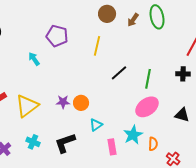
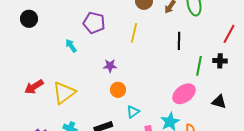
black line: (119, 73) -> (179, 41), moved, turned -48
green line: (148, 79) -> (199, 66), moved
purple star: (63, 102) -> (110, 66), moved

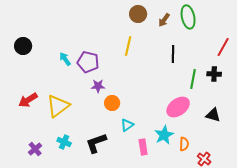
black circle: (29, 19) -> (23, 46), moved
purple pentagon: (94, 23) -> (88, 62), moved
purple star: (110, 66) -> (98, 86), moved

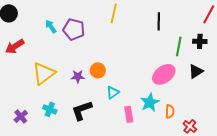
purple star: (98, 86) -> (78, 76), moved
red arrow: (28, 100) -> (15, 46), moved
black triangle: (213, 115) -> (196, 71), moved, turned -49

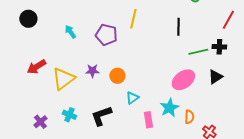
purple pentagon: (74, 29) -> (106, 35), moved
red arrow: (15, 46) -> (36, 67), moved
green line: (179, 46) -> (198, 52), turned 66
purple star: (78, 76) -> (92, 71), moved

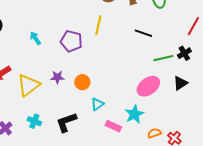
black line: (178, 27) -> (143, 33), turned -72
black cross: (219, 47) -> (184, 53), turned -32
orange semicircle: (189, 117) -> (154, 133), moved, turned -112
pink rectangle: (148, 120) -> (113, 126), turned -56

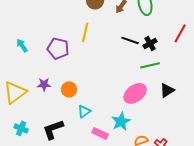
black cross: (184, 53) -> (150, 43), moved

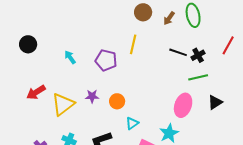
pink ellipse: (135, 93) -> (183, 105), turned -35

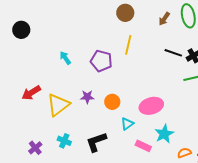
brown circle: (143, 12) -> (125, 13), moved
black circle: (28, 44) -> (21, 30), moved
pink ellipse: (183, 105) -> (151, 106), moved, turned 55

